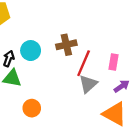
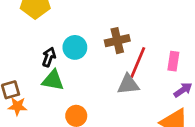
gray triangle: (88, 84) -> (128, 84), moved, turned 36

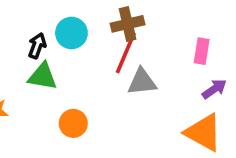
red line: (138, 62) -> (126, 53), moved

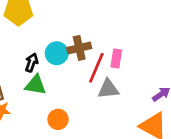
brown cross: (128, 24) -> (79, 48), moved
pink rectangle: (202, 51) -> (116, 59), moved

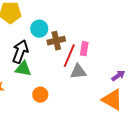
cyan circle: (57, 53) -> (39, 29), moved
black arrow: (32, 63) -> (20, 52), size x1.6

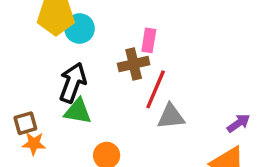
cyan circle: (39, 29) -> (79, 28), moved
pink rectangle: (84, 49) -> (149, 40), moved

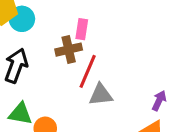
green triangle: (78, 111) -> (20, 114), moved
purple arrow: (238, 123) -> (159, 101), turned -30

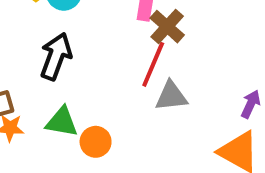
brown cross: (69, 50) -> (167, 27), moved, turned -35

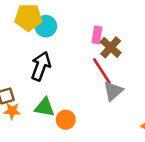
red line: (153, 64) -> (102, 71), turned -56
gray triangle: (171, 96) -> (113, 91), turned -35

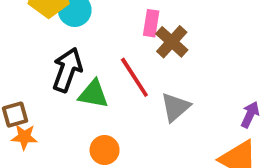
red line: (102, 71) -> (134, 77), moved
green triangle: (45, 107) -> (93, 94), moved

